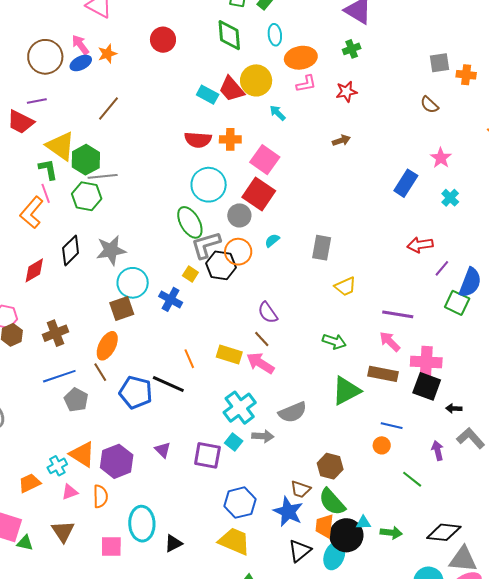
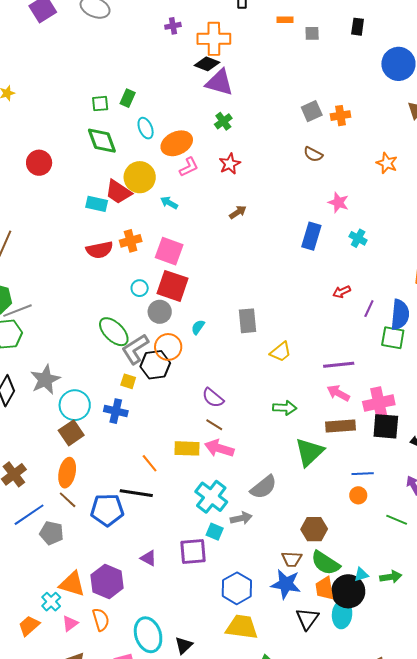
cyan circle: (209, 185) -> (140, 288), moved, size x0.5
red arrow: (420, 245) -> (342, 292), size x0.7

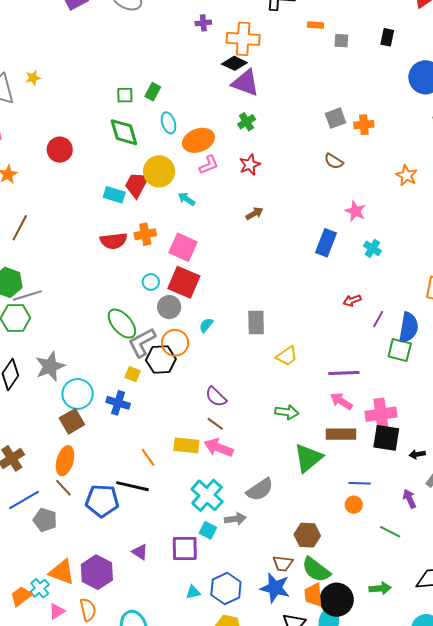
red trapezoid: (118, 192) -> (137, 185), turned 80
cyan triangle: (361, 575) -> (193, 592), moved
orange trapezoid: (29, 626) -> (21, 596), moved

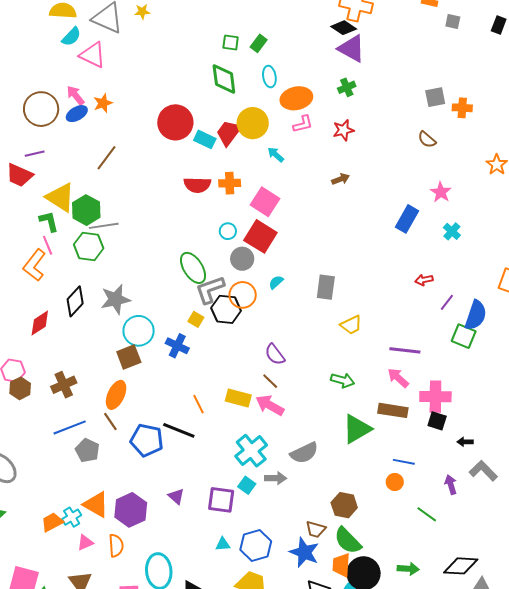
red circle: (60, 150) -> (175, 122), moved, size x1.4
black square: (386, 438) -> (437, 421), size x0.7

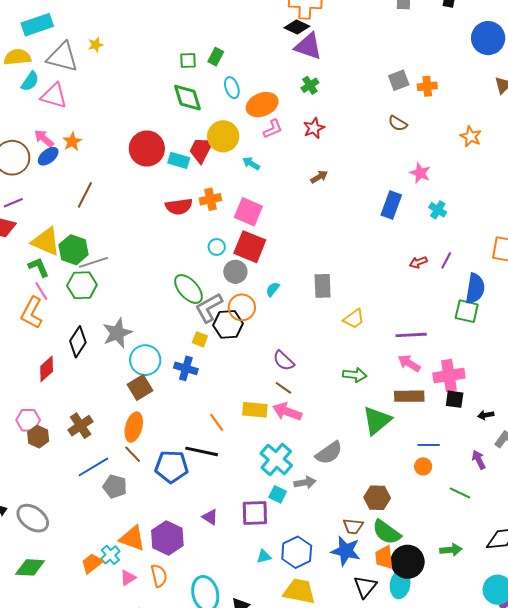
purple line: (447, 302) -> (446, 260), moved

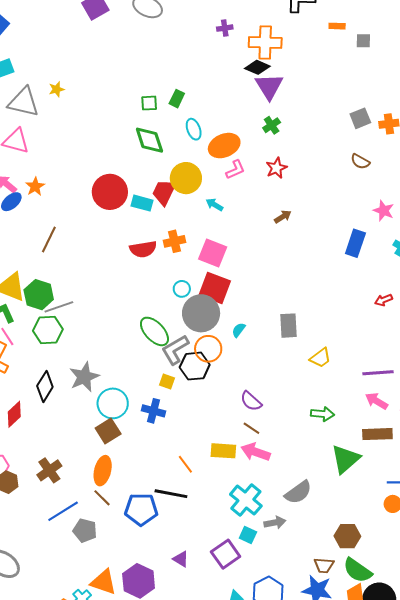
purple triangle: (308, 46) -> (269, 86), turned 40
gray circle: (235, 272) -> (201, 313), size x1.6
purple square: (255, 513) -> (226, 554), turned -32

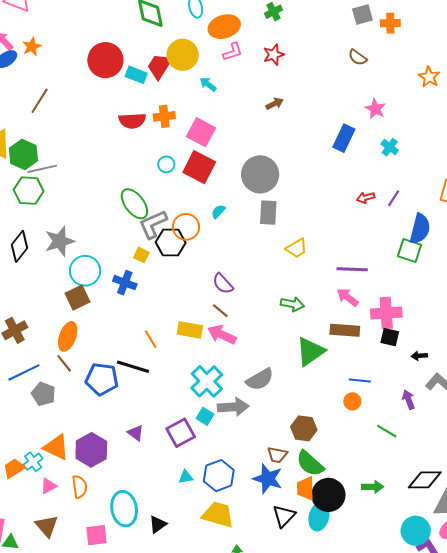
gray circle: (201, 313) -> (260, 174), moved
gray arrow: (275, 523) -> (233, 407), size x1.4

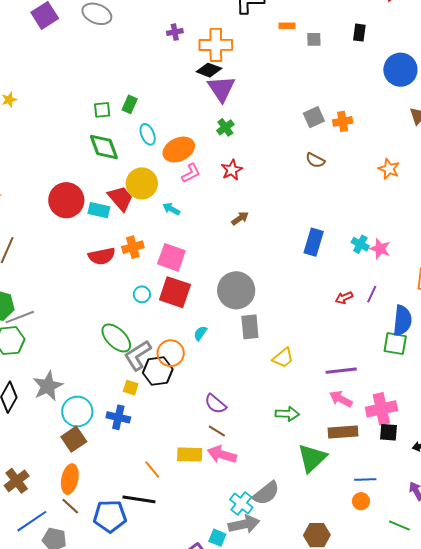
red trapezoid: (159, 66) -> (121, 198), turned 116
pink star: (375, 109) -> (380, 249), moved
cyan cross: (207, 381) -> (241, 503), moved, size x0.7

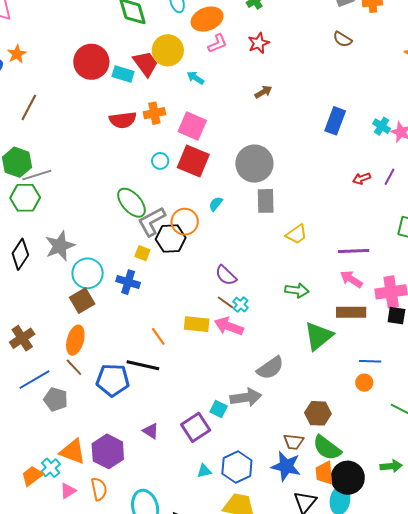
cyan cross: (241, 503) -> (241, 305), moved, size x0.7

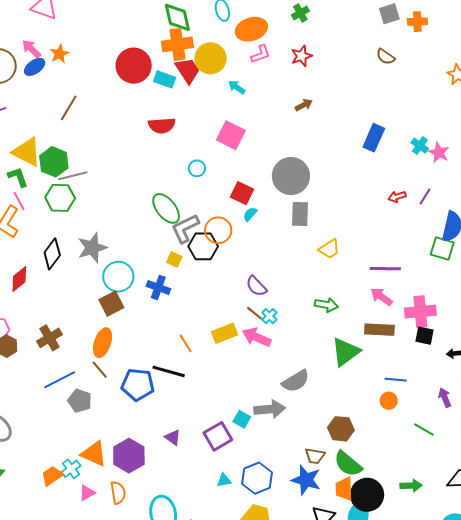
orange cross: (154, 113) -> (177, 44), moved, size x1.4
red square: (193, 161) -> (242, 193), moved, size x0.7
yellow rectangle: (197, 324) -> (224, 333), turned -30

